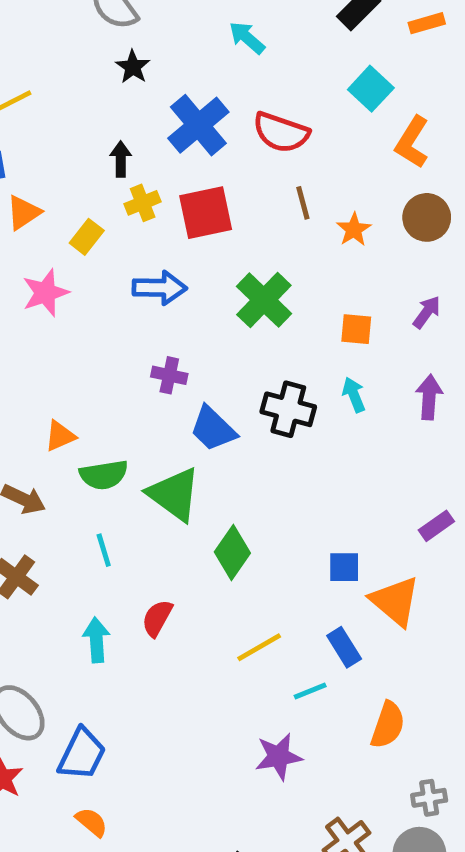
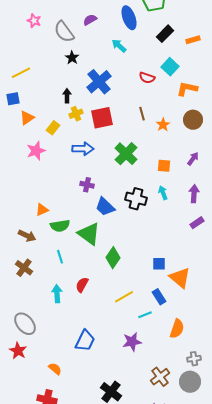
red semicircle: (281, 132) -> (147, 78), moved, size x0.7
orange L-shape: (412, 142) -> (187, 89), turned 70
purple rectangle: (436, 526) -> (197, 223), moved
blue trapezoid: (82, 754) -> (85, 341), moved

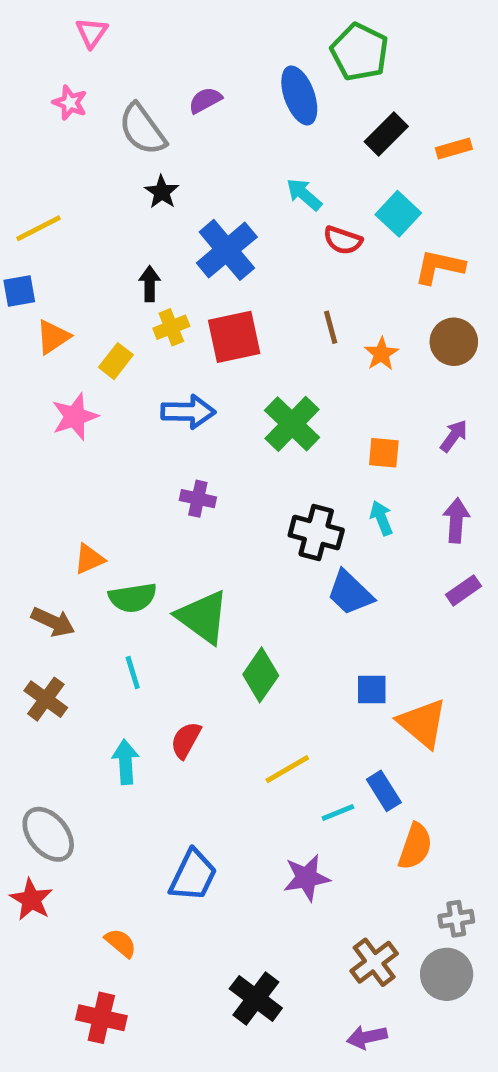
cyan arrow: (119, 46) -> (304, 194), moved
blue trapezoid: (105, 207) -> (350, 593), moved
blue rectangle: (159, 297) -> (384, 791), moved

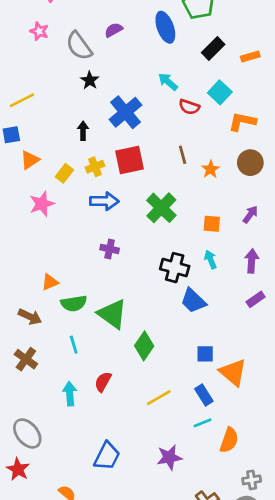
yellow cross: (171, 327) -> (95, 167), moved
blue rectangle: (384, 791) -> (204, 395), moved
cyan line: (338, 813) -> (203, 423), moved

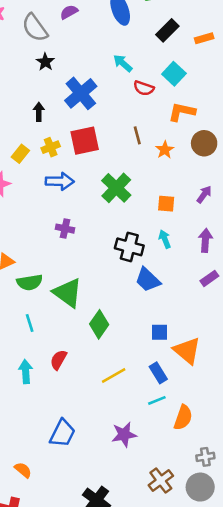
orange L-shape: (242, 122) -> (182, 112), moved

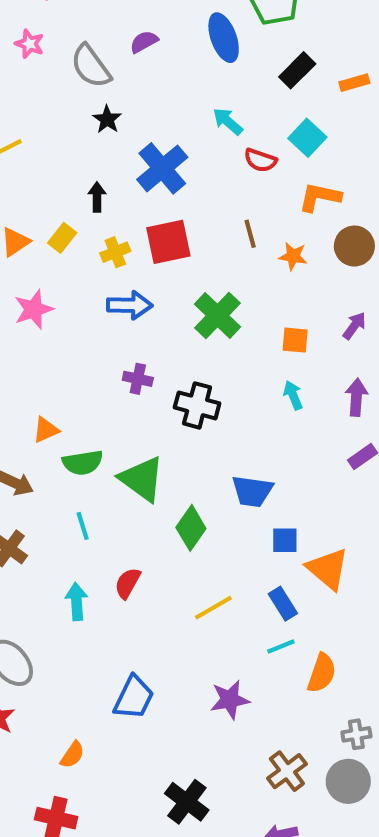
orange star: (165, 150) -> (293, 256), turned -30
yellow rectangle: (20, 154) -> (62, 238), moved
black cross: (129, 247) -> (197, 405), moved
blue trapezoid: (148, 280) -> (252, 491), moved, turned -36
orange semicircle: (23, 470) -> (72, 755), turned 84

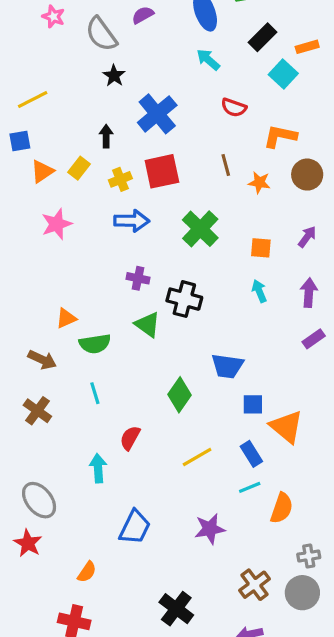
cyan arrow: (228, 121) -> (208, 60), moved
cyan square: (307, 138) -> (283, 74), moved
green triangle: (142, 479) -> (148, 325), moved, size x0.7
cyan arrow: (76, 602) -> (98, 468), moved

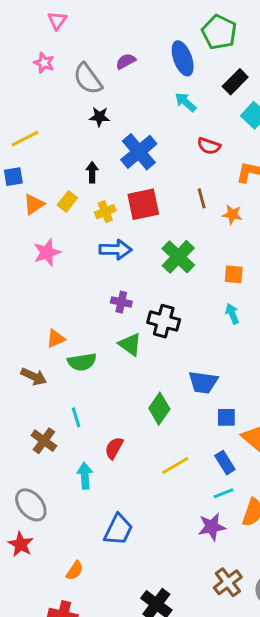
black star: (114, 76) -> (99, 117), turned -30
cyan line: (95, 393) -> (76, 417), moved
brown cross: (37, 411) -> (44, 441), moved
purple star: (210, 529) -> (212, 527), moved

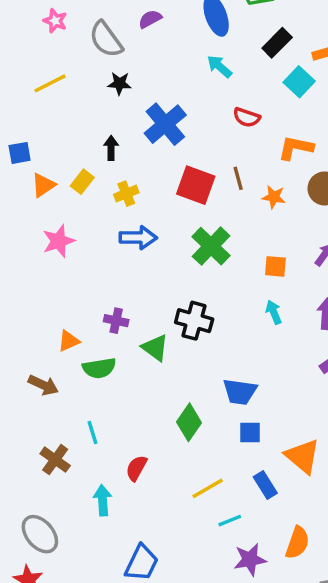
yellow line: (25, 139) -> (50, 83), moved
red square: (143, 204) -> (196, 185), moved, turned 32
purple cross: (121, 302) -> (116, 321), moved
blue square: (226, 417) -> (250, 432), moved
cyan line: (223, 493) -> (230, 521), moved

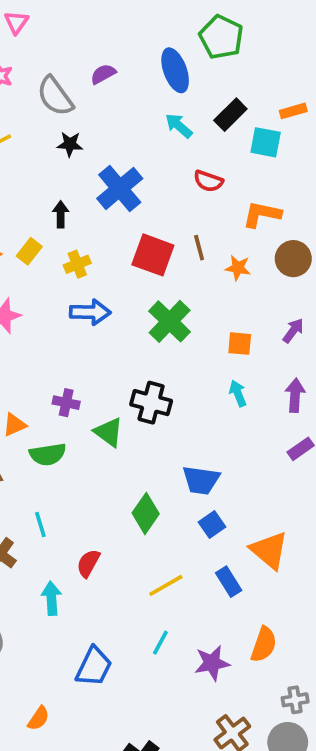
black rectangle: (277, 43) -> (230, 115), moved
cyan square: (299, 82) -> (266, 142), turned -32
blue square: (250, 432) -> (212, 524), turned -35
cyan line: (230, 521) -> (160, 643), moved, turned -40

